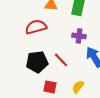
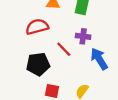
red line: (61, 60) -> (64, 49), moved

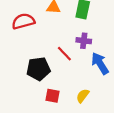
red semicircle: (37, 27) -> (23, 21), moved

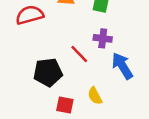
yellow semicircle: (83, 96) -> (95, 96), moved, turned -64

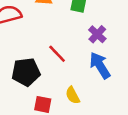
purple cross: (103, 38) -> (97, 34), moved, turned 36

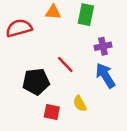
purple cross: (97, 34) -> (103, 46), turned 35

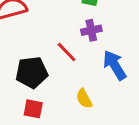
purple cross: (103, 46) -> (91, 30), moved
red square: (52, 112) -> (33, 109), moved

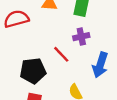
blue arrow: (115, 65) -> (100, 65), turned -130

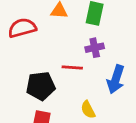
red line: (61, 54) -> (72, 67), turned -42

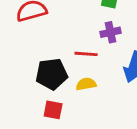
yellow semicircle: (88, 110) -> (86, 84), moved, turned 108

